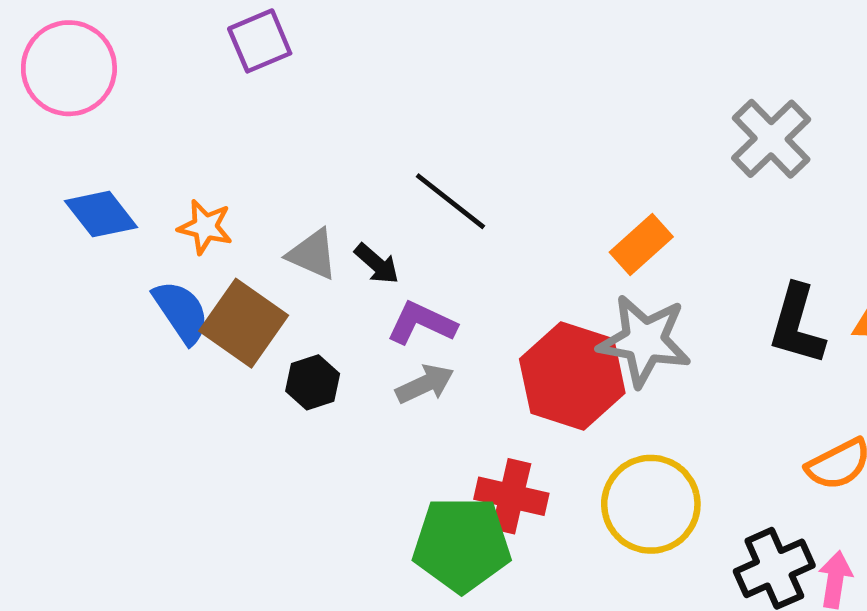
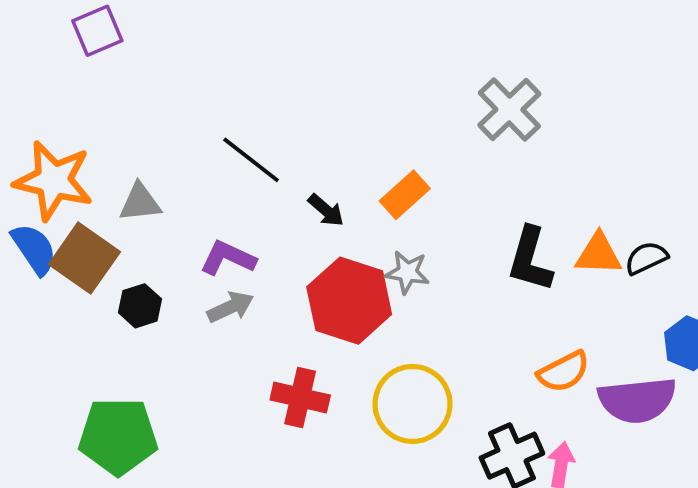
orange star: (205, 227) -> (53, 181), size x1.8
gray triangle: (313, 254) -> (140, 202), turned -30
black arrow: (377, 264) -> (326, 210), moved
gray star: (644, 341) -> (407, 272), size x0.6
green pentagon: (462, 544) -> (118, 436), moved

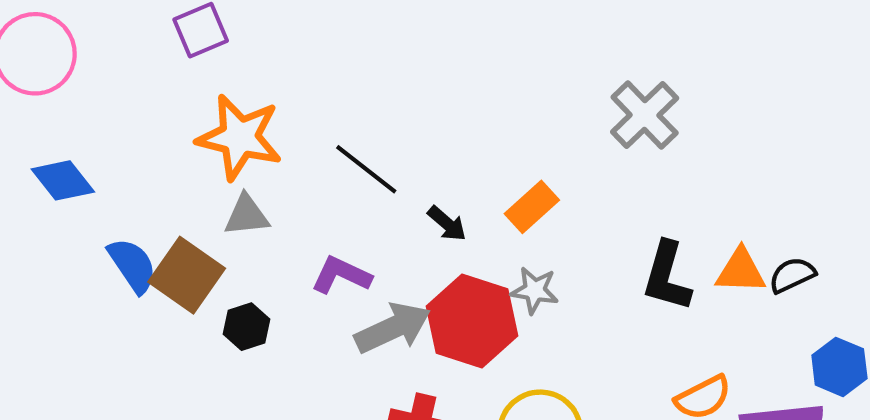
orange star: (53, 181) -> (240, 137), moved
gray arrow: (230, 307) -> (393, 328), moved, size x1.5

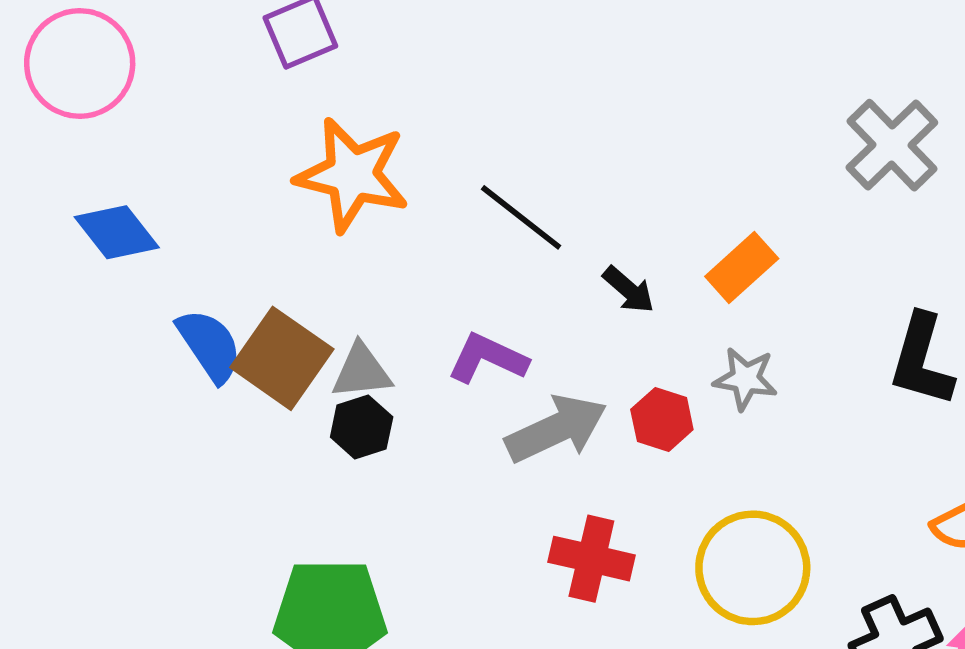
gray triangle: (247, 215) -> (362, 371), moved
red hexagon: (472, 321) -> (662, 420), size x0.5

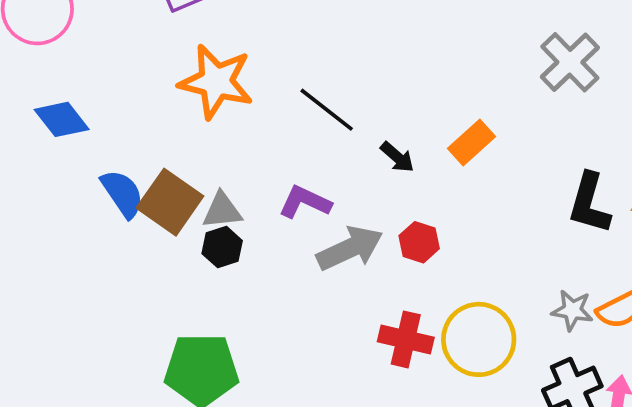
gray star: (745, 379) -> (572, 310), moved
red cross: (591, 559) -> (406, 339), moved

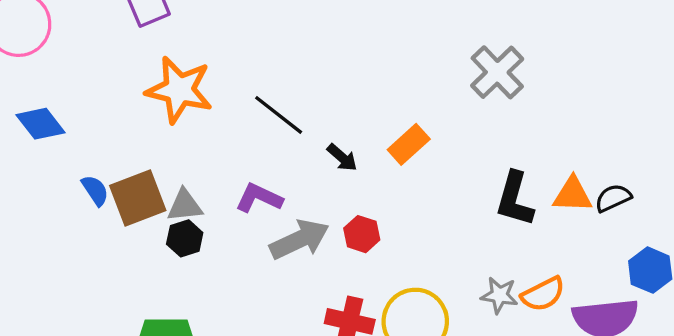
blue semicircle: (122, 194) -> (95, 190), size x0.7
brown square: (170, 202) -> (138, 198), turned 34

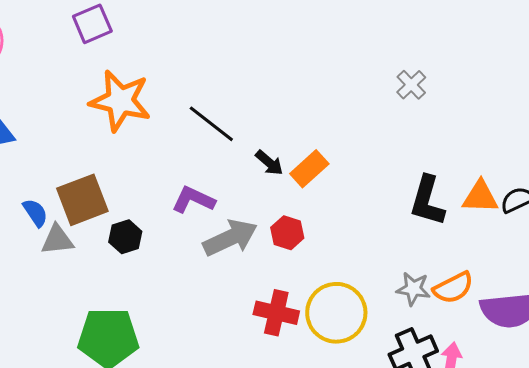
gray cross: (497, 72) -> (411, 85), size x0.6
orange rectangle: (409, 144) -> (309, 169), moved
blue semicircle: (95, 190) -> (35, 213), moved
gray triangle: (185, 206) -> (57, 240), moved

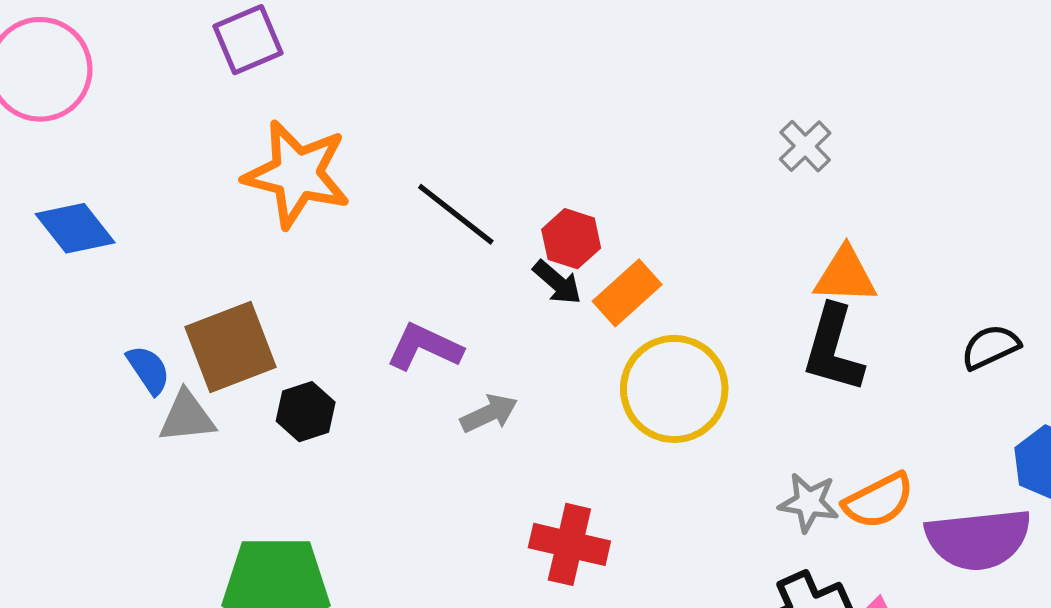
orange triangle: (480, 197) -> (845, 275), moved
red hexagon: (287, 233) -> (571, 239), moved
gray arrow: (230, 238) -> (489, 413), size x0.6
yellow circle: (336, 313) -> (674, 389), moved

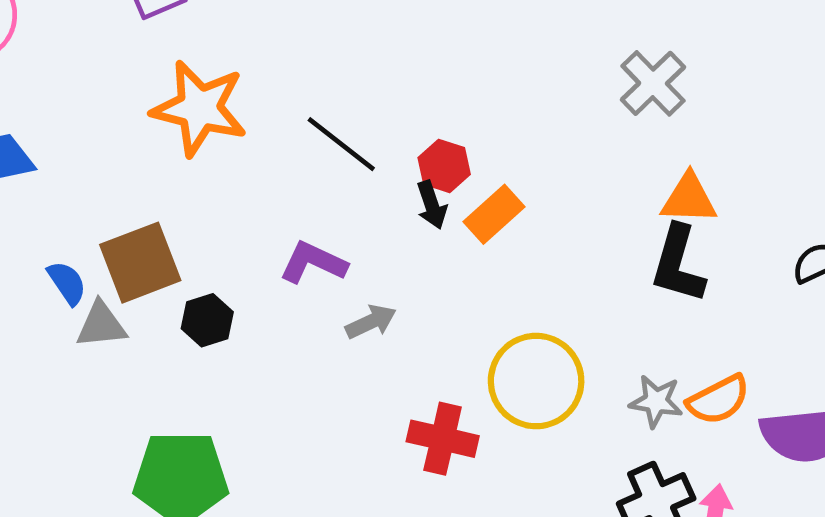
gray cross: (805, 146) -> (653, 83), size x1.4
black arrow: (557, 282) -> (432, 205), turned 30
yellow circle: (674, 389) -> (536, 381), moved

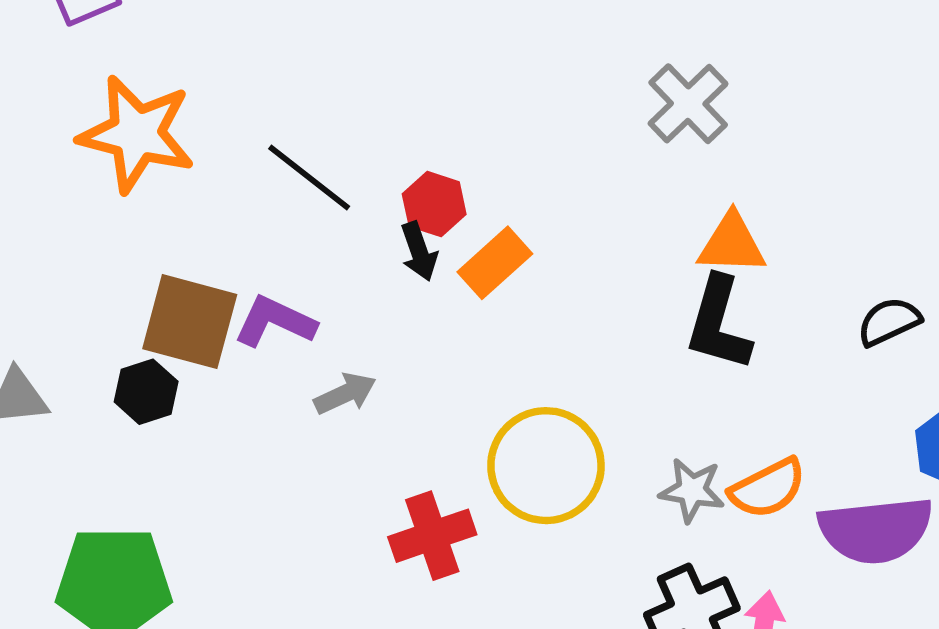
brown square: (140, 263) -> (190, 322), moved, turned 36
red cross: (443, 439) -> (432, 536), turned -32

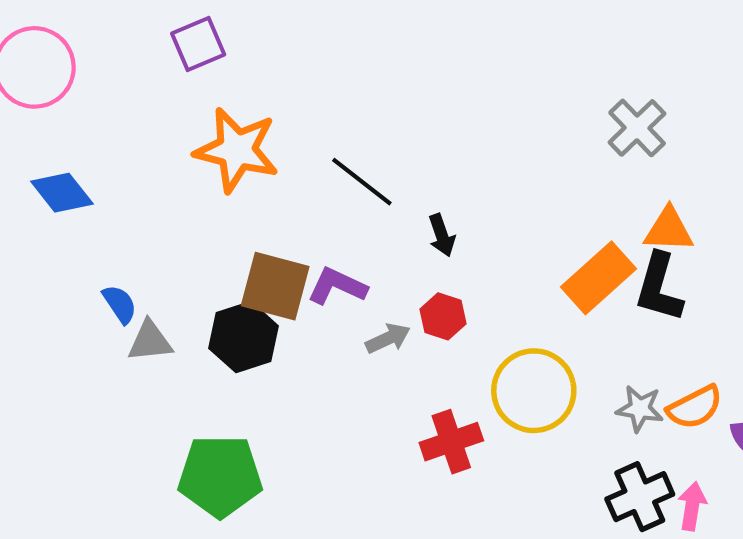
red hexagon: (434, 204) -> (443, 316), moved
orange rectangle: (495, 263) -> (598, 278), moved, size x1.4
black hexagon: (146, 392) -> (244, 337), size x1.5

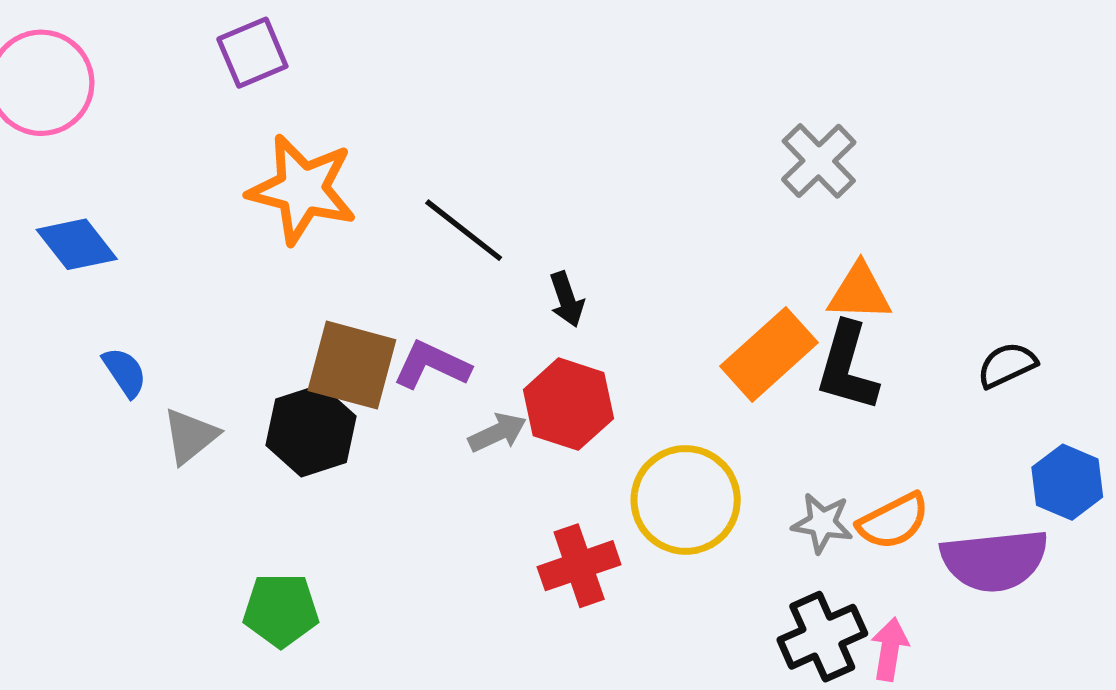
blue semicircle: (120, 304) -> (125, 372), moved
red hexagon: (443, 316) -> (568, 404), size x1.5
gray triangle: (150, 341) -> (190, 436), turned -33
green pentagon: (220, 476) -> (281, 610), size x0.7

